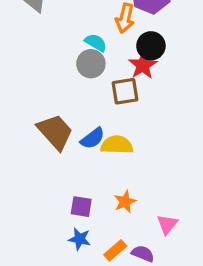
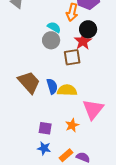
blue semicircle: (93, 138) -> (52, 86), turned -70
pink triangle: (167, 224) -> (93, 109), moved, size x1.6

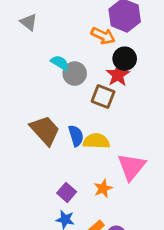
orange arrow: (72, 12) -> (103, 36), turned -78
cyan semicircle: (54, 27) -> (60, 63), moved
brown square: (72, 57) -> (103, 97), turned 30
purple square: (45, 128) -> (67, 192), turned 32

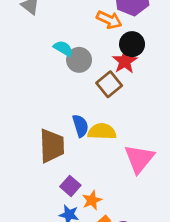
brown square: (103, 97) -> (109, 84), turned 30
brown trapezoid: (45, 130) -> (52, 146), moved, turned 40
orange star: (103, 188) -> (92, 200), moved

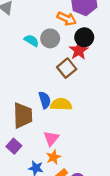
gray circle: (79, 60) -> (50, 38), moved
pink triangle: (139, 159) -> (51, 138), moved, size x0.7
purple square: (70, 186) -> (14, 146), moved

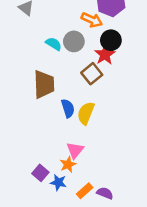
yellow semicircle: (61, 104) -> (86, 113), turned -70
brown trapezoid: (23, 115) -> (44, 84), moved
purple square: (14, 146) -> (40, 173), moved
orange star: (53, 157) -> (68, 164), moved

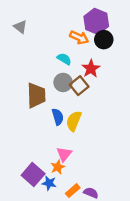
black circle: (111, 40) -> (104, 40), moved
gray circle: (74, 41) -> (63, 82), moved
cyan semicircle: (54, 44) -> (64, 59), moved
purple square: (40, 173) -> (33, 175), size x1.5

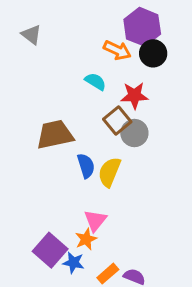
red star: (91, 69) -> (134, 96), turned 30
gray circle: (63, 82) -> (134, 133), moved
brown trapezoid: (36, 95) -> (55, 135), turned -100

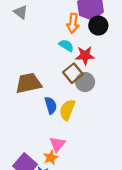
gray triangle: (31, 35) -> (21, 12), moved
orange arrow: (117, 50) -> (73, 23), turned 72
cyan semicircle: (95, 81) -> (66, 45), moved

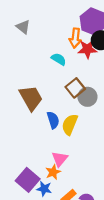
cyan semicircle: (66, 45) -> (59, 59), moved
red star: (85, 55) -> (87, 49), moved
brown trapezoid: (28, 83) -> (31, 98), turned 72

